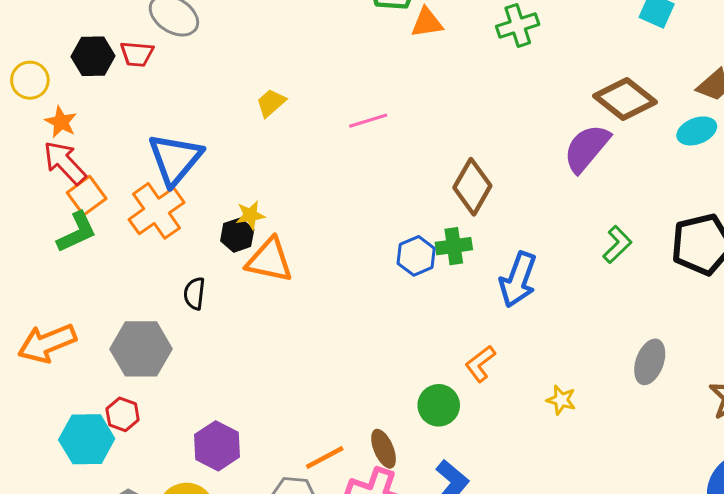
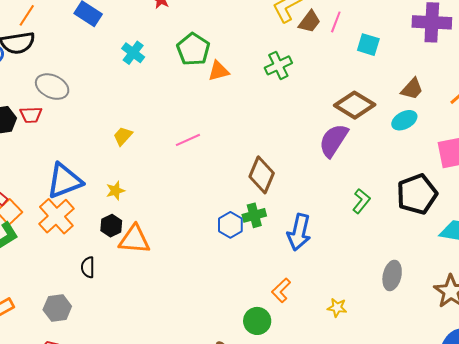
blue triangle: (175, 159) -> (64, 181), turned 36
yellow star: (250, 215) -> (115, 191), moved
gray hexagon: (141, 349) -> (57, 308), size x0.7

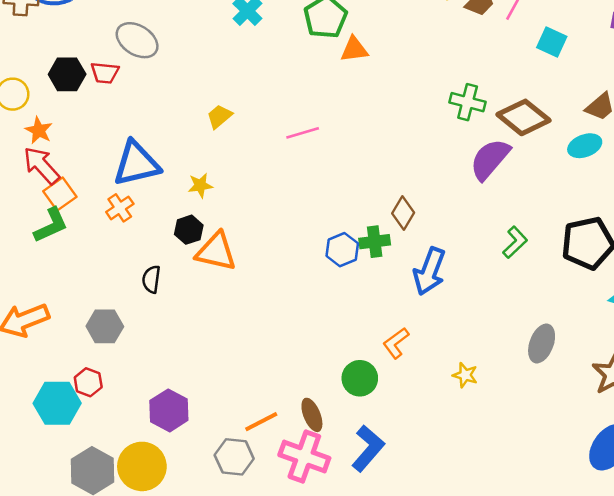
green cross: (278, 65) -> (468, 102), moved, turned 32
brown diamond: (262, 175) -> (403, 213), moved, size x0.7
orange cross: (56, 216) -> (120, 208), size x0.6

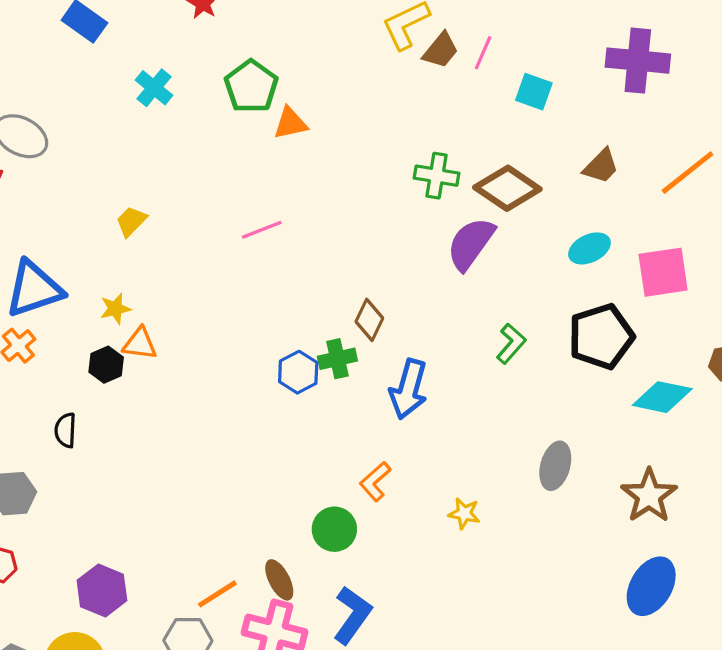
pink line: (303, 133) -> (262, 230), moved
cyan ellipse: (585, 146) -> (589, 248), moved
orange triangle: (216, 252) -> (140, 344), moved, size x0.7

